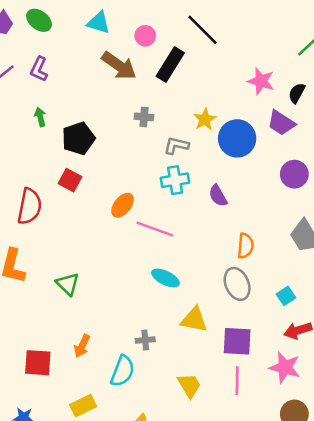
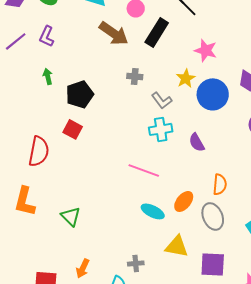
pink star: (261, 81) -> (206, 50), moved
gray L-shape: (176, 146) -> (162, 100), turned -140
orange ellipse: (123, 205) -> (184, 201), moved

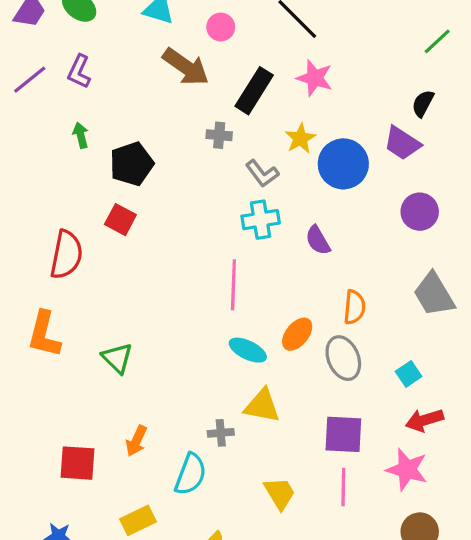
black rectangle: (157, 32) -> (254, 91), moved
pink star: (206, 50) -> (315, 78), moved
pink line: (144, 170) -> (233, 285), turned 72
yellow triangle: (177, 246) -> (262, 406), moved

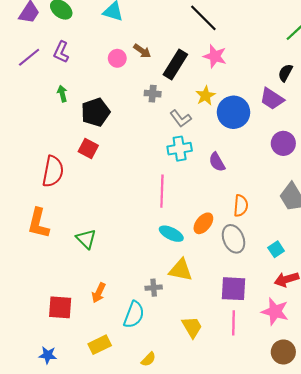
pink circle: (221, 27) -> (117, 58), moved
brown arrow: (186, 67) -> (142, 51), moved, size x0.6

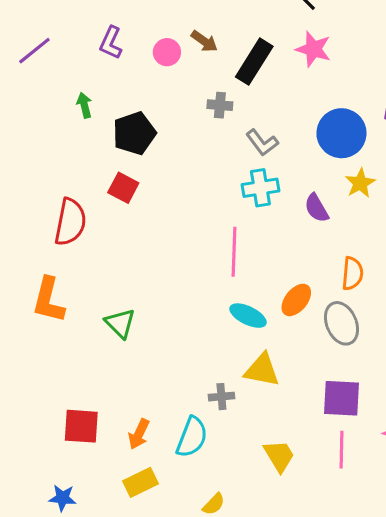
purple L-shape: (61, 52) -> (111, 43), moved
yellow star: (205, 96) -> (360, 183), moved
orange arrow: (99, 293) -> (139, 434), moved

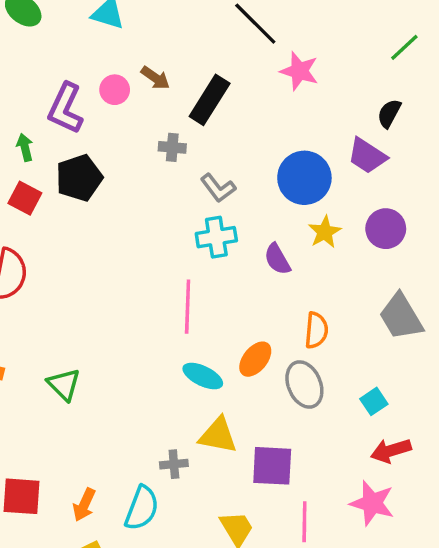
purple L-shape: (111, 43) -> (66, 108), moved, size x1.4
pink star: (313, 49) -> (299, 71), moved
red square: (123, 188) -> (25, 198), moved
purple square: (341, 398) -> (272, 466), moved

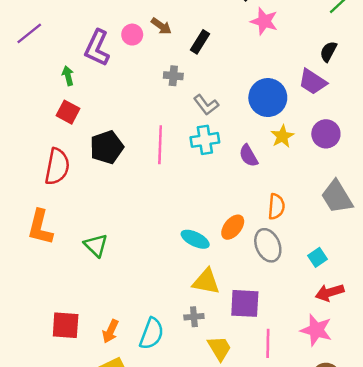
black rectangle: (210, 100) -> (200, 42), size x0.7
black pentagon: (79, 178) -> (107, 147), moved
pink line: (188, 307) -> (160, 145), moved
gray cross: (174, 464) -> (194, 317), moved

